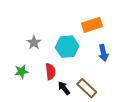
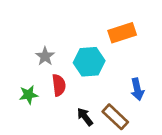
blue arrow: (103, 53) -> (137, 89), moved
red semicircle: (51, 72) -> (59, 85), moved

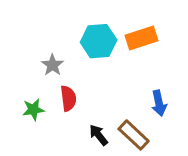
cyan hexagon: (89, 62) -> (99, 41), moved

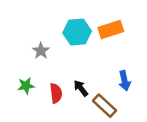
red semicircle: (68, 98) -> (56, 93), moved
black arrow: (99, 135) -> (81, 88), moved

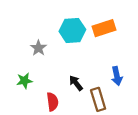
red semicircle: (56, 93) -> (52, 102), moved
brown rectangle: (105, 106) -> (98, 99), turned 30

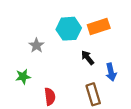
black arrow: (76, 83) -> (88, 58), moved

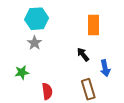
orange rectangle: (99, 26) -> (93, 25), turned -72
cyan hexagon: (69, 29) -> (37, 19), moved

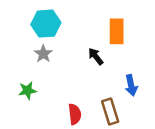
black arrow: (83, 54) -> (96, 56), moved
red semicircle: (47, 91) -> (75, 114), moved

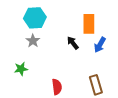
blue arrow: (131, 85) -> (100, 45), moved, turned 42
brown rectangle: (110, 112) -> (96, 85), moved

